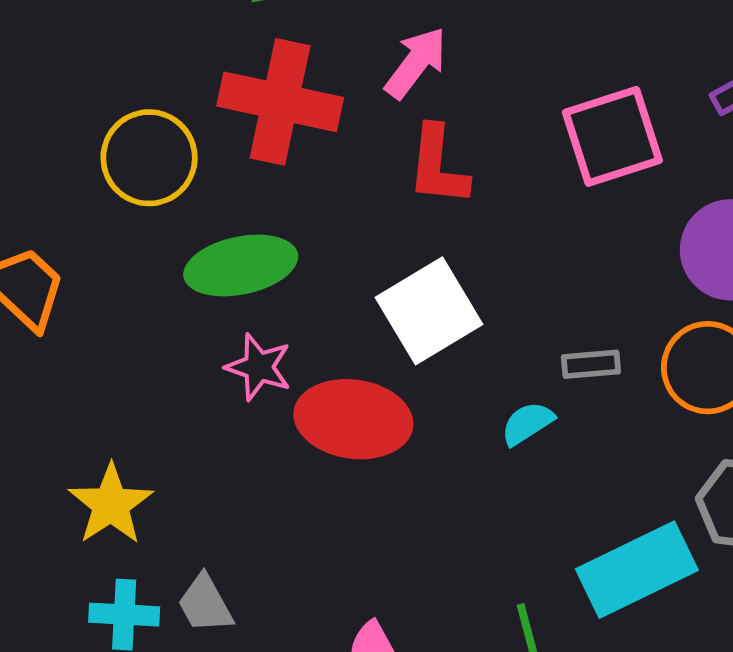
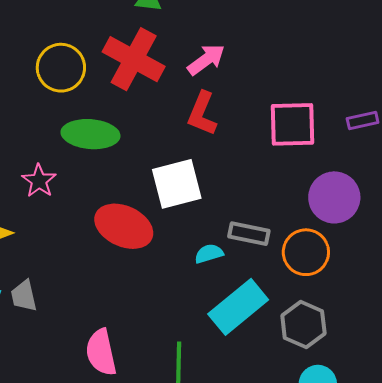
gray rectangle: (591, 364) -> (249, 234), size x1.4
pink star: (259, 367) -> (39, 181), moved
cyan rectangle: (637, 570) -> (238, 307), moved, turned -30

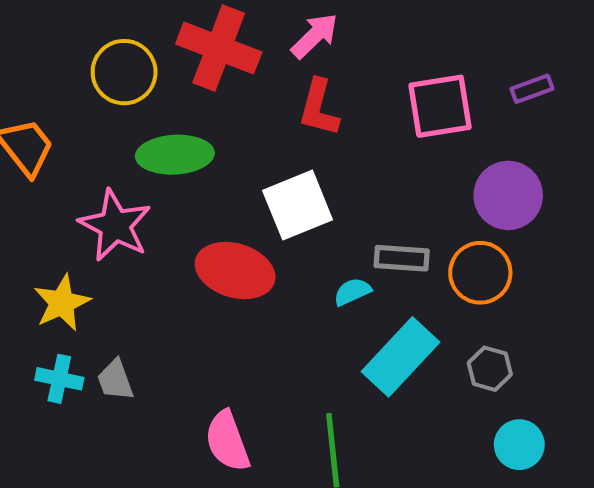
pink star: (39, 181) -> (115, 225), size x1.6
gray hexagon: (303, 325) -> (490, 369), size x0.7

